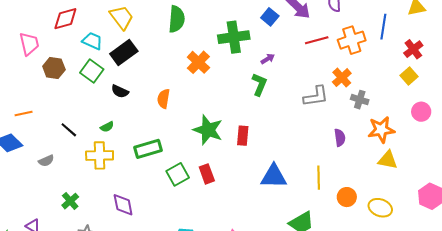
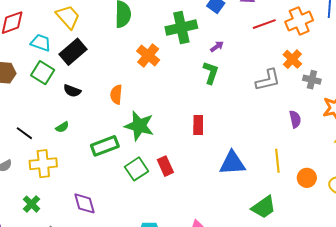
green star: (208, 130) -> (139, 126), moved
yellow cross: (100, 155) -> (43, 164), moved

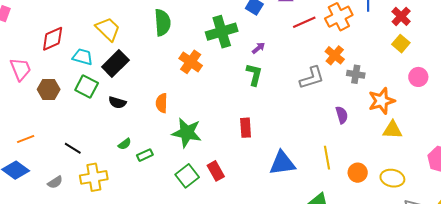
green semicircle: (62, 127) -> (125, 144), moved
green rectangle: (105, 146) -> (145, 155), moved, size x0.6

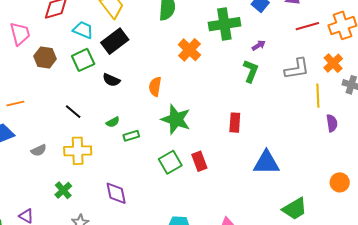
gray L-shape: (312, 78) -> (297, 69), moved
green square: (87, 87) -> (83, 60), turned 30
black line: (73, 148) -> (73, 112), moved
yellow line: (327, 158) -> (318, 96), moved

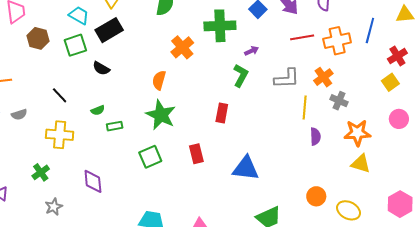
orange semicircle: (155, 87) -> (159, 80), moved
red rectangle: (235, 123) -> (222, 113), moved
gray semicircle: (39, 150) -> (19, 114), moved
red rectangle: (199, 161) -> (196, 154), moved

